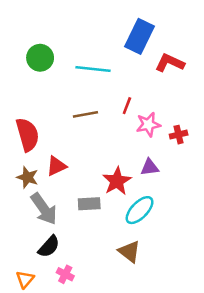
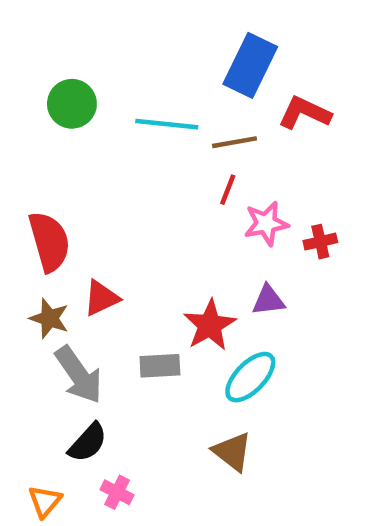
brown line: (85, 114) -> (235, 142), moved

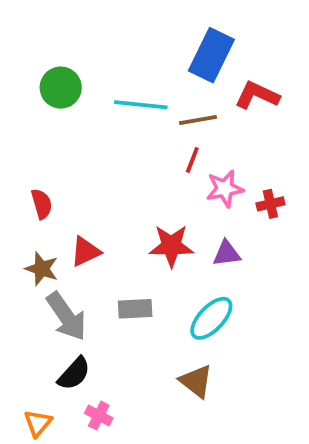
red semicircle: (49, 242) -> (42, 204), size x0.6
red star: (210, 325) -> (171, 246), moved, turned 30

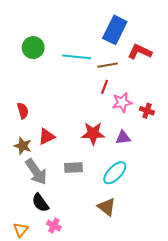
red cross: (270, 204) -> (147, 111), turned 32
black semicircle: (74, 374) -> (40, 203), turned 102

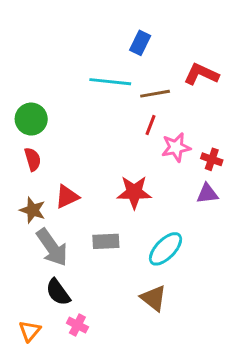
blue rectangle: (115, 30) -> (140, 43), moved, size x0.6
green circle: (33, 48) -> (31, 119), moved
purple triangle: (123, 138) -> (207, 194), moved

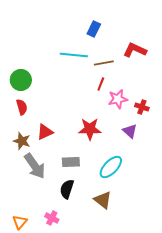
purple triangle: (207, 194) -> (130, 131), moved, turned 49
black semicircle: (58, 292) -> (67, 189), moved, turned 54

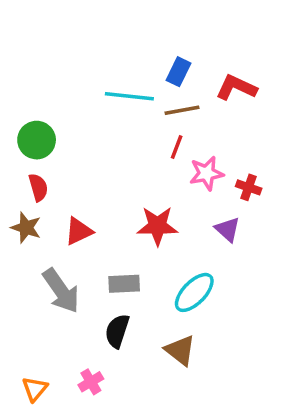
blue rectangle: (94, 29) -> (178, 72), moved
brown star: (22, 141) -> (26, 228), moved
pink cross: (52, 218) -> (91, 382), turned 32

